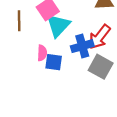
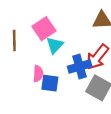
cyan triangle: (58, 25) -> (55, 45), size x0.7

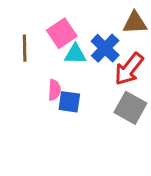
cyan triangle: (55, 45) -> (75, 54), turned 48
blue cross: (80, 66) -> (105, 48), moved, turned -30

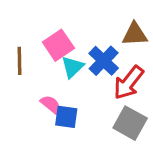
cyan triangle: (75, 54) -> (72, 67), turned -45
pink semicircle: (54, 90) -> (51, 104), turned -54

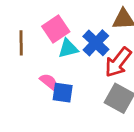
cyan triangle: (72, 67) -> (68, 48), turned 30

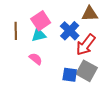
cyan triangle: (68, 48) -> (39, 35), moved
blue square: (63, 93) -> (70, 75), moved

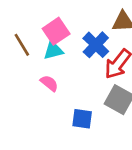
brown line: (16, 31) -> (22, 45), turned -30
blue square: (70, 75) -> (82, 119), moved

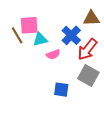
pink square: (56, 31) -> (29, 25), moved, turned 30
pink semicircle: (49, 83) -> (53, 54), moved, turned 120

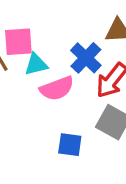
pink semicircle: (53, 54) -> (57, 88), size x1.5

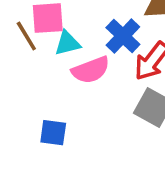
blue square: (70, 145) -> (53, 133), moved

